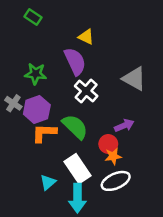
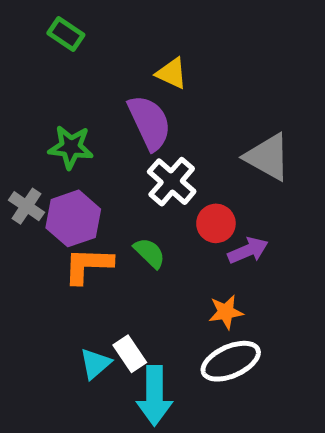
green semicircle: (75, 127) -> (150, 253), size x0.6
red circle: (108, 144) -> (216, 223), moved
white rectangle: (77, 169) -> (130, 354), moved, size x0.6

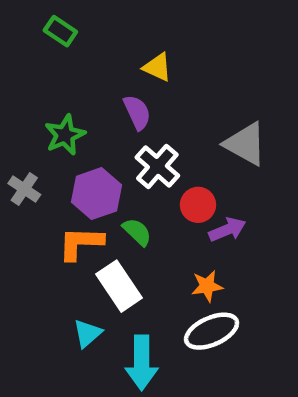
purple semicircle: (150, 123) -> (137, 112), size x0.7
green star: (71, 147) -> (65, 135), turned -30
purple hexagon: (73, 218) -> (96, 194), moved
white rectangle: (130, 354) -> (119, 286), moved, size x1.5

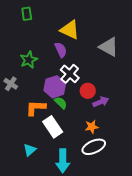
green rectangle: (60, 31) -> (27, 14), turned 48
yellow triangle: (157, 67) -> (70, 30), size x1.5
gray triangle: (245, 144) -> (109, 47), moved
purple hexagon: (96, 194) -> (55, 87), moved
cyan triangle: (87, 333) -> (30, 150), moved

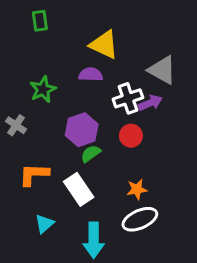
purple semicircle: (61, 50) -> (91, 74), turned -63
white cross: (70, 74) -> (128, 98), moved, turned 30
purple arrow: (101, 102) -> (150, 103), moved
green semicircle: (61, 103) -> (91, 154), turned -80
orange L-shape: (36, 108) -> (34, 174), moved

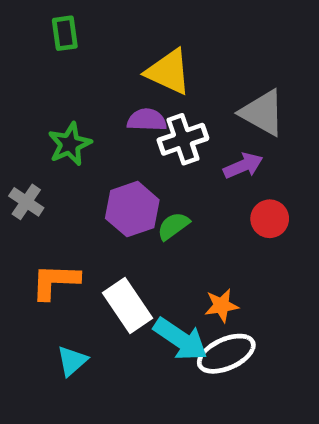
white cross: (128, 98) -> (183, 139), moved
red circle: (131, 136) -> (270, 219), moved
green semicircle: (91, 154) -> (173, 226), moved
cyan arrow: (94, 240) -> (181, 339), moved, turned -56

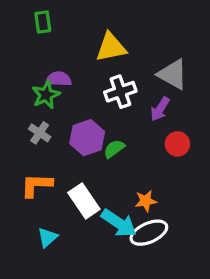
yellow triangle: (168, 72) -> (111, 47), turned -36
purple semicircle: (147, 120) -> (59, 79), moved
purple arrow: (243, 166) -> (160, 109), turned 145
gray cross: (26, 202) -> (40, 133), moved

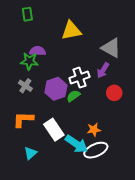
white cross: (120, 92) -> (79, 78), moved
green star: (46, 95) -> (29, 61), turned 30

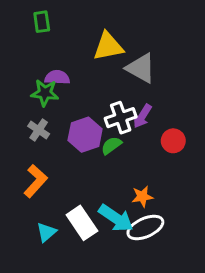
gray triangle: (111, 48) -> (141, 68), moved
purple arrow: (103, 70) -> (142, 116), moved
orange L-shape: (23, 119) -> (36, 181), turned 130
white rectangle: (54, 130) -> (82, 223), moved

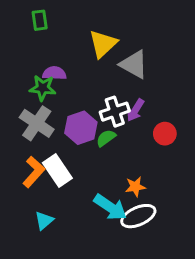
yellow triangle: (108, 46) -> (103, 44), turned -32
gray cross: (39, 130) -> (37, 123), size x1.6
white rectangle: (82, 223) -> (57, 170), moved

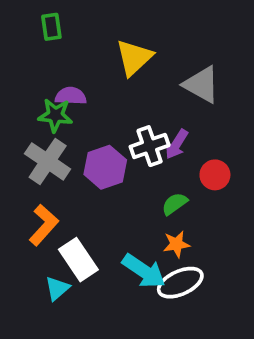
gray triangle: (134, 64) -> (201, 84), moved
green semicircle: (106, 138) -> (175, 204), moved
white rectangle: (57, 170) -> (78, 260), moved

